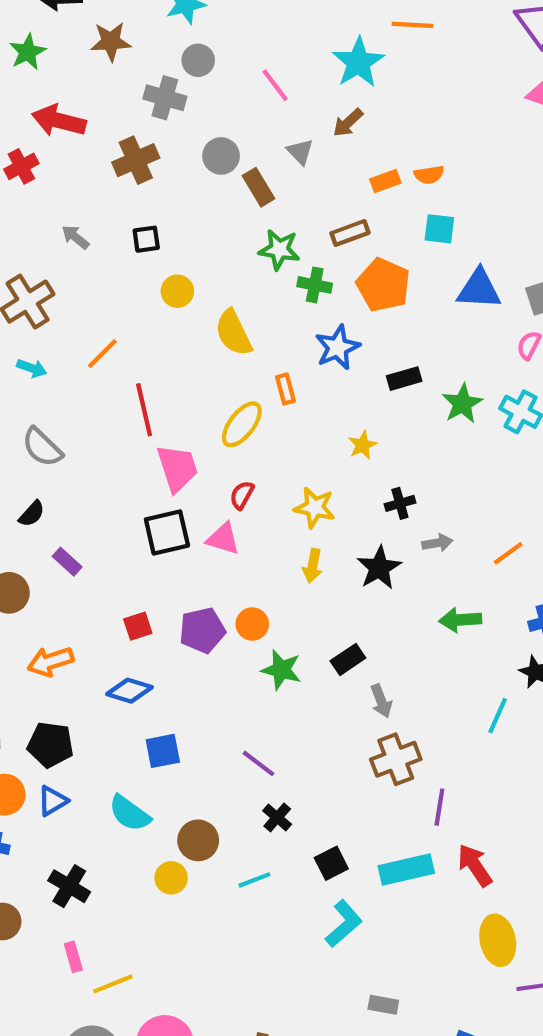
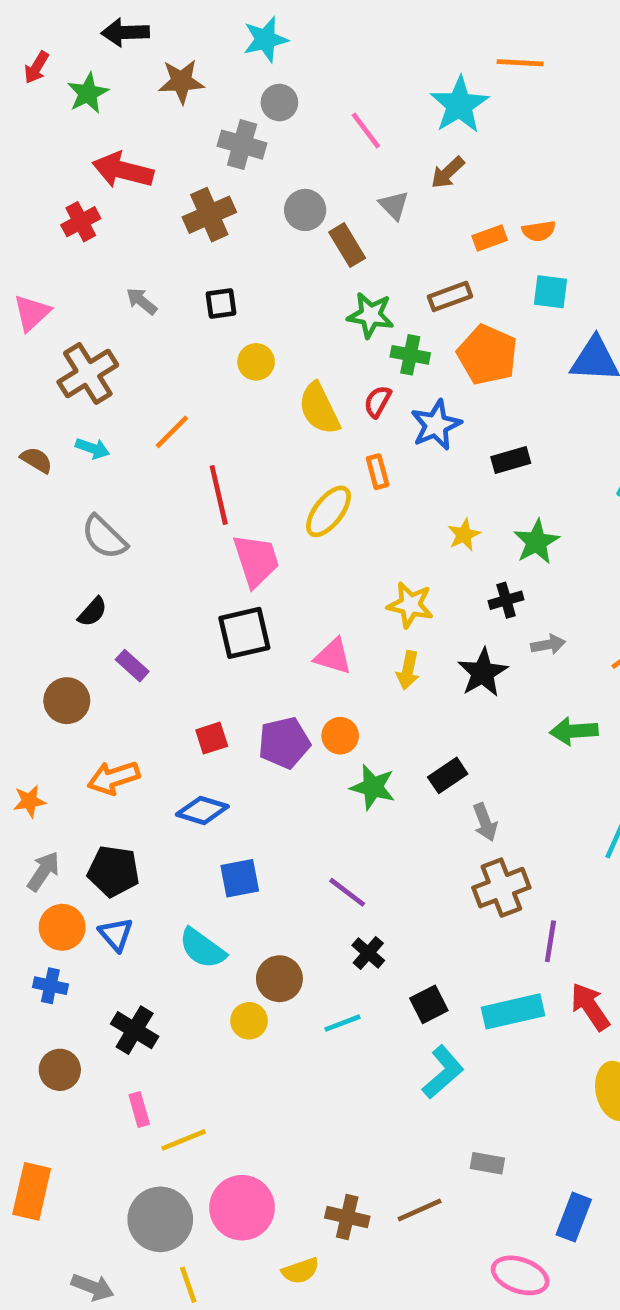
green star: (462, 404) -> (536, 542), moved
red semicircle: (242, 495) -> (378, 402), moved
pink triangle: (223, 539) -> (333, 656), moved
blue triangle: (53, 801) -> (116, 934), turned -40

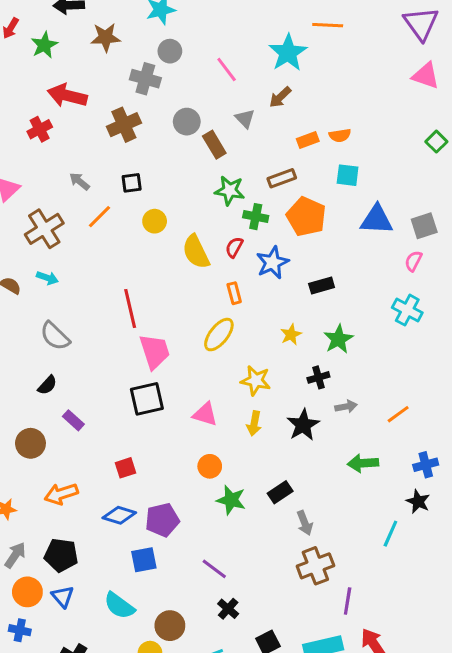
orange line: (172, 432) -> (99, 217), moved
yellow ellipse: (328, 511) -> (219, 335), moved
purple pentagon: (284, 743) -> (162, 520), moved

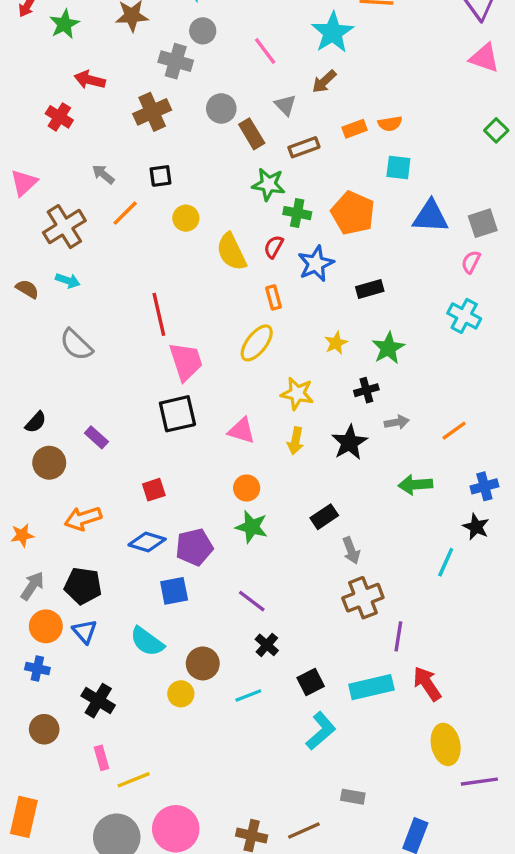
red arrow: (67, 96) -> (90, 80), size x0.7
red cross: (40, 129) -> (59, 117), turned -30
brown rectangle: (282, 178) -> (304, 147), moved
black semicircle: (47, 385) -> (36, 422), moved
green star: (231, 500) -> (252, 527), moved

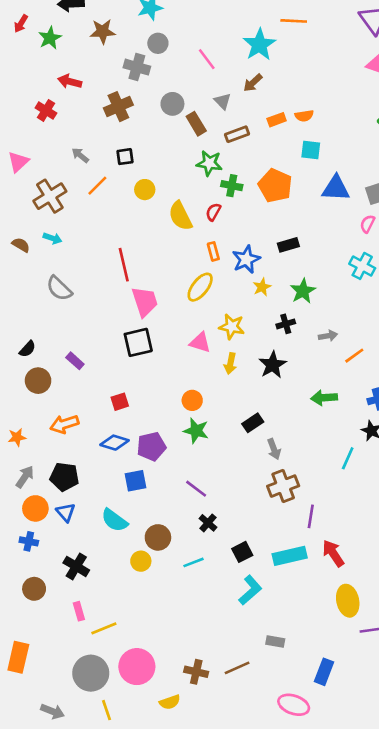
blue star: (316, 264) -> (246, 259), moved
gray arrow: (397, 422) -> (328, 336), moved
pink triangle: (242, 431) -> (200, 342), moved

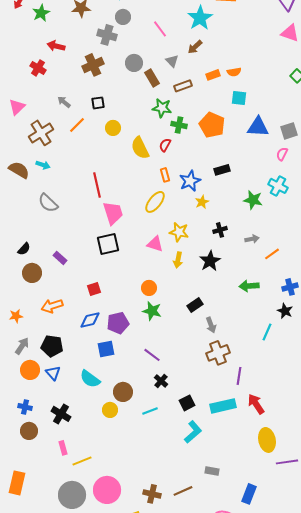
brown semicircle: (21, 245) -> (19, 170), size x1.5
green star: (303, 291) -> (253, 200), moved, turned -30
blue diamond: (114, 443) -> (90, 320), turned -30
blue cross: (29, 541) -> (25, 407), moved

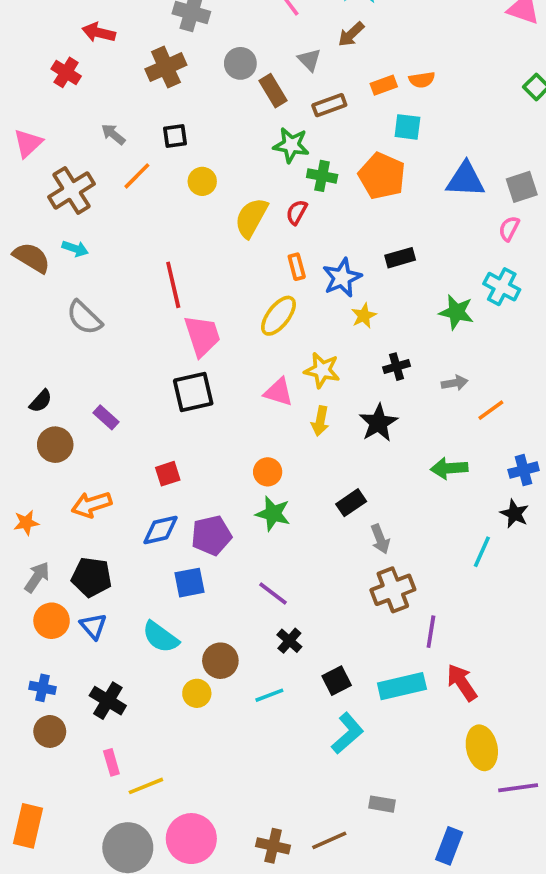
cyan square: (239, 98) -> (407, 127), moved
yellow semicircle: (140, 148) -> (251, 218), turned 55

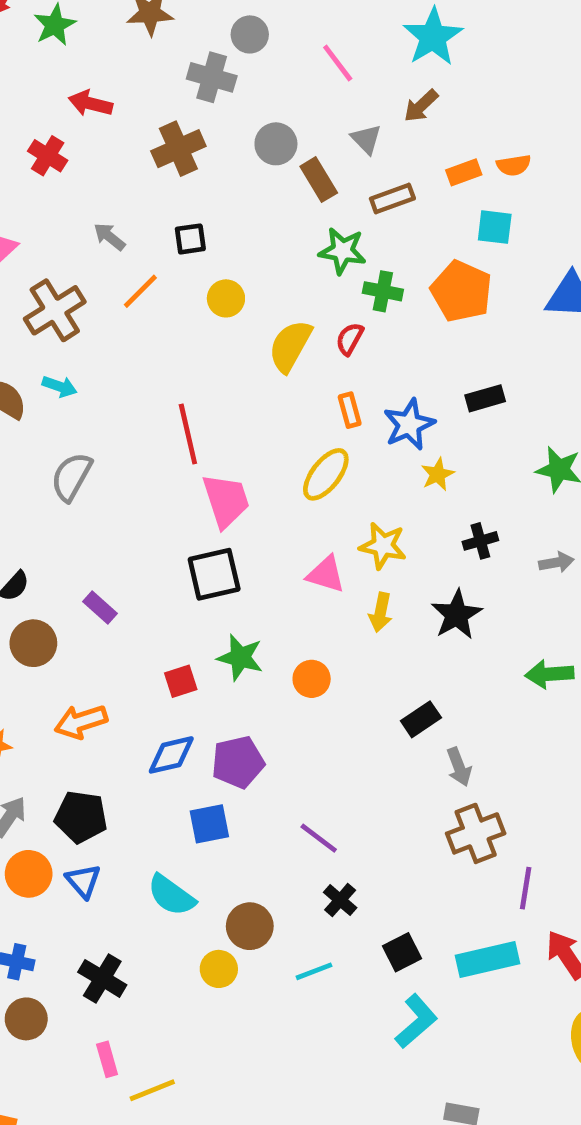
gray semicircle: (84, 318) -> (71, 477), turned 75
green star: (273, 514) -> (240, 657), moved

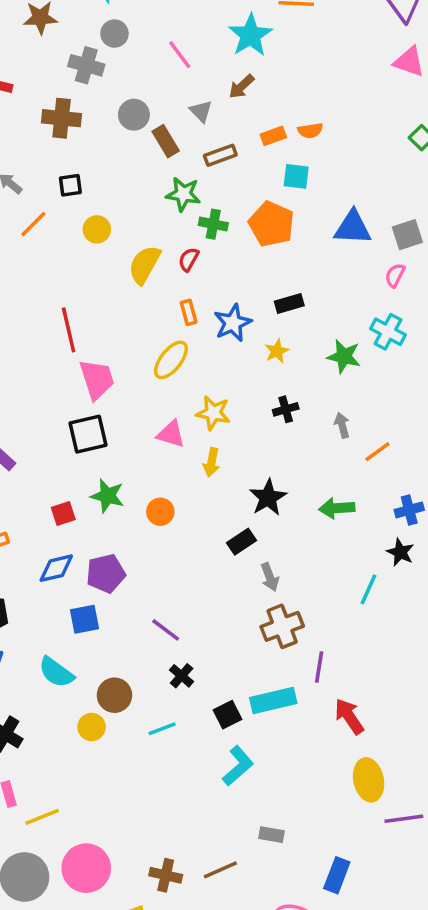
brown cross: (178, 149) -> (62, 118), turned 30
yellow star: (438, 474) -> (277, 351), moved
gray arrow: (556, 562) -> (342, 425), turned -95
black star: (457, 615) -> (268, 498), moved
cyan rectangle: (488, 959) -> (273, 700), moved

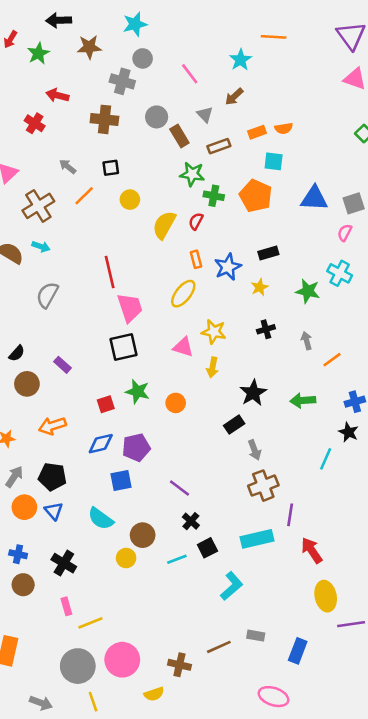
cyan star: (250, 35) -> (240, 60), size x0.7
black square: (227, 715) -> (207, 548), moved
brown line: (220, 870) -> (219, 647), moved
blue rectangle: (337, 875) -> (298, 651), moved

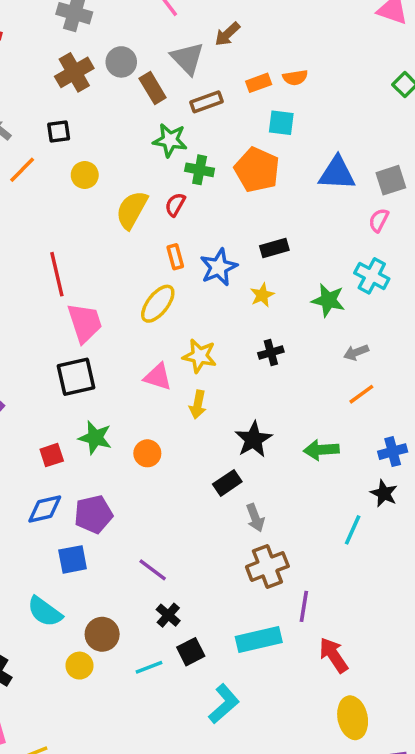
gray triangle: (205, 114) -> (187, 58), size x1.5
brown cross: (104, 119) -> (74, 72), moved, turned -36
gray arrow: (307, 341) -> (356, 352), moved, turned -96

